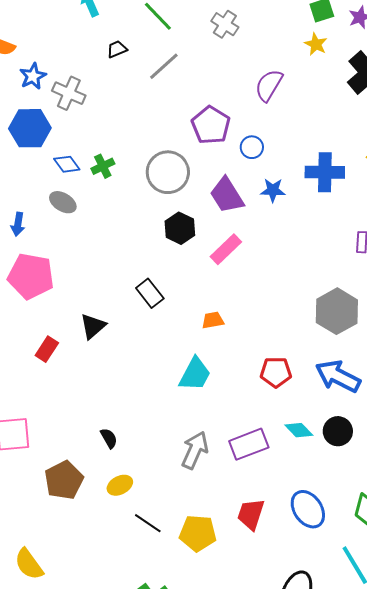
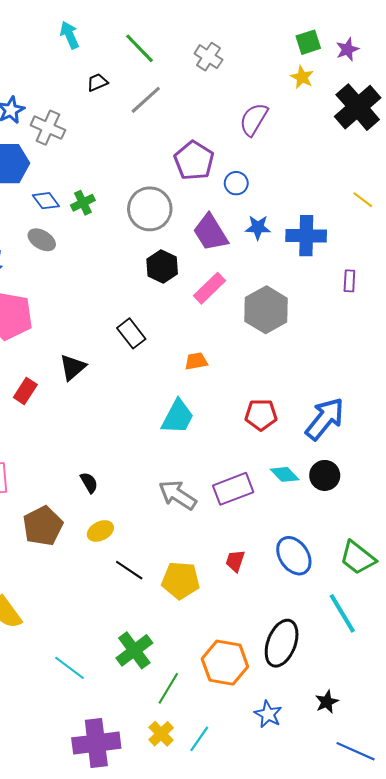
blue cross: (325, 172) -> (306, 236), moved
gray hexagon: (337, 311) -> (266, 310), moved
blue arrow: (338, 376) -> (325, 419), turned 102
gray arrow: (195, 450) -> (178, 495), turned -81
red trapezoid: (251, 514) -> (235, 561), size x0.7

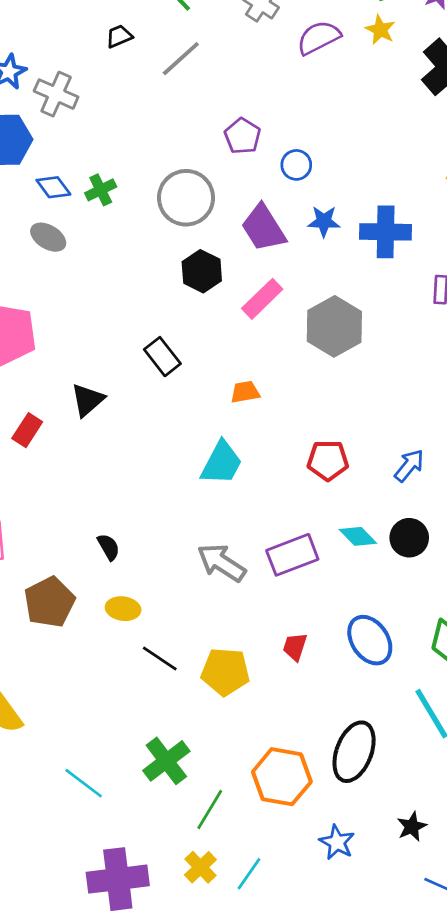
purple semicircle: (254, 119) -> (319, 38), moved, turned 32
purple pentagon: (194, 161) -> (242, 136), size x0.7
blue arrow: (325, 419) -> (409, 466), size x0.6
yellow ellipse: (100, 531) -> (123, 609), turned 35

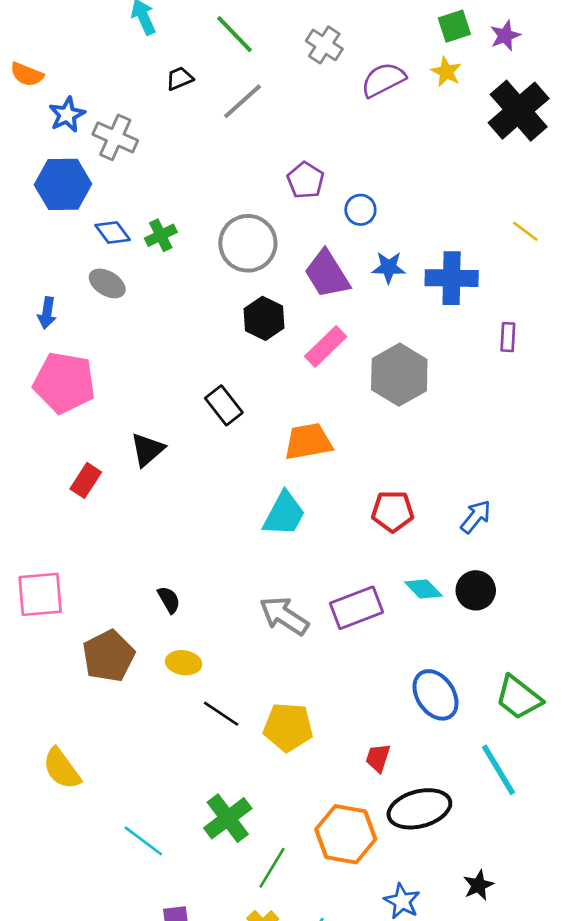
orange trapezoid: (245, 392) -> (308, 442), size x1.6
red trapezoid: (295, 647) -> (378, 758), moved
black ellipse: (354, 752) -> (419, 809), turned 54

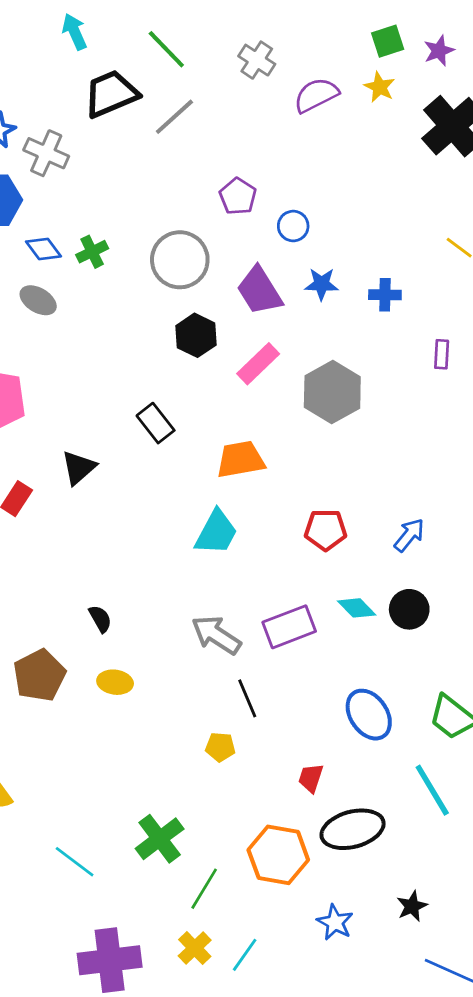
black trapezoid: (180, 78) -> (111, 94), size x2.0
blue cross: (452, 278) -> (385, 295), size x0.6
black line: (221, 714) -> (247, 698), moved, turned 33
yellow pentagon: (288, 727) -> (220, 747), size x0.6

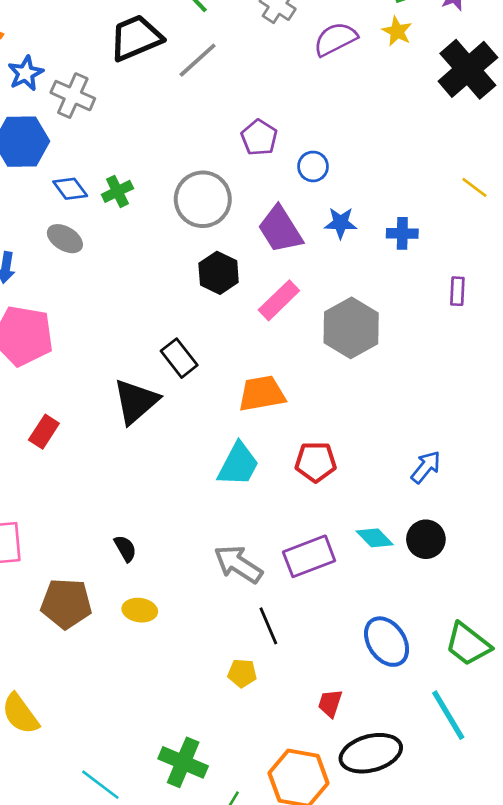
black triangle: (79, 468) -> (136, 401), moved, size x1.4
red pentagon: (326, 530) -> (316, 462), moved
brown pentagon: (39, 675) -> (66, 604), turned 30
green cross: (160, 839) -> (183, 762), turned -30

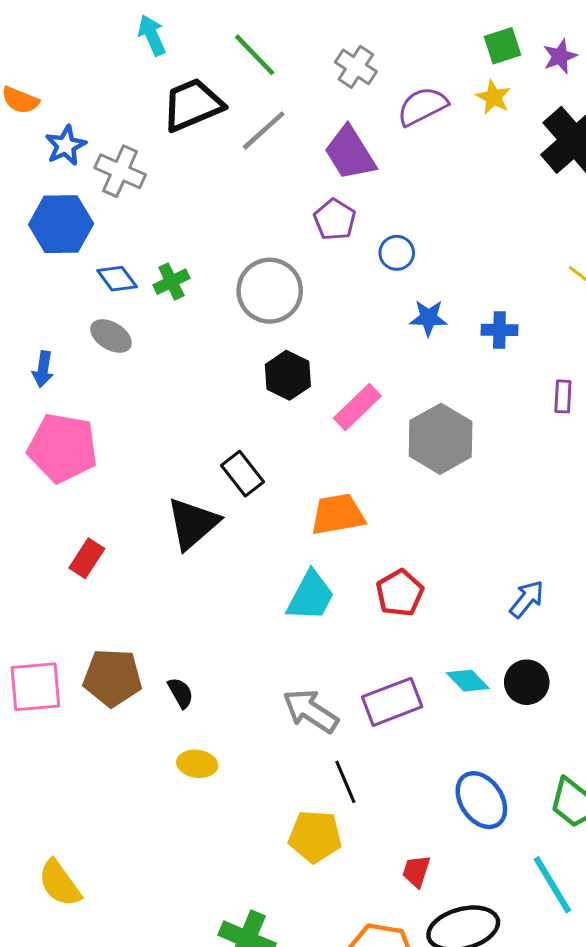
purple trapezoid: (280, 229) -> (350, 153), moved
red pentagon: (316, 462) -> (400, 593), turned -30
brown pentagon: (66, 604) -> (113, 678), moved
yellow pentagon: (242, 673) -> (315, 836), size x1.6

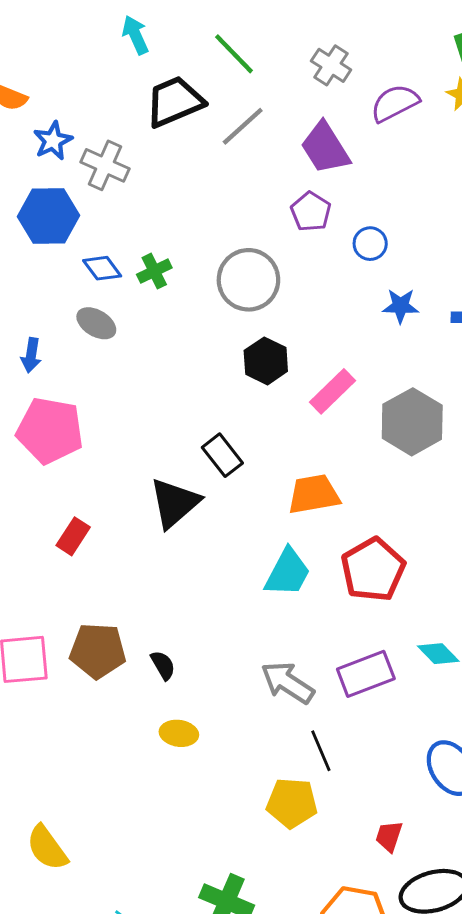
red pentagon: (400, 593) -> (373, 570), size x1.4

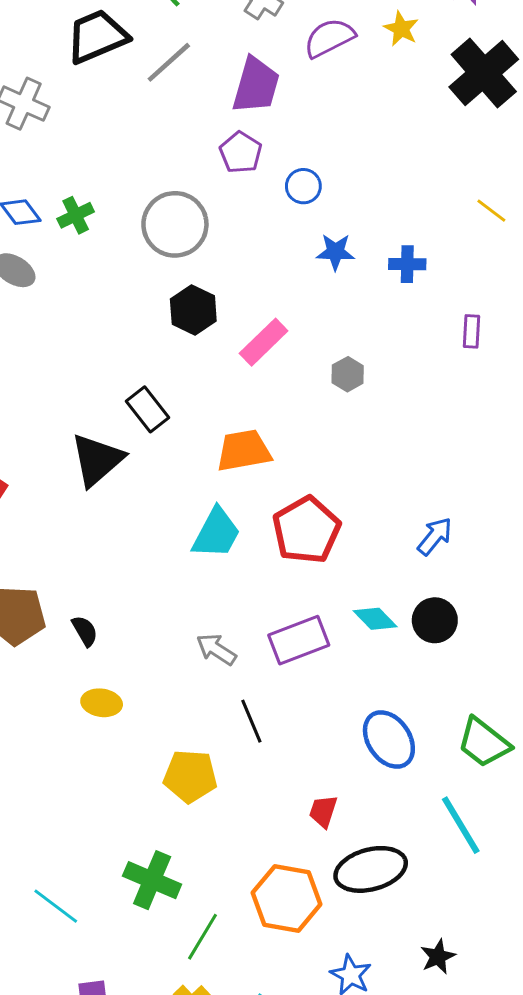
purple trapezoid: (325, 148) -> (256, 85), turned -132
gray hexagon: (412, 422) -> (348, 374), size x0.5
gray arrow: (288, 683) -> (216, 649), size x0.7
yellow pentagon: (292, 803) -> (190, 776), moved

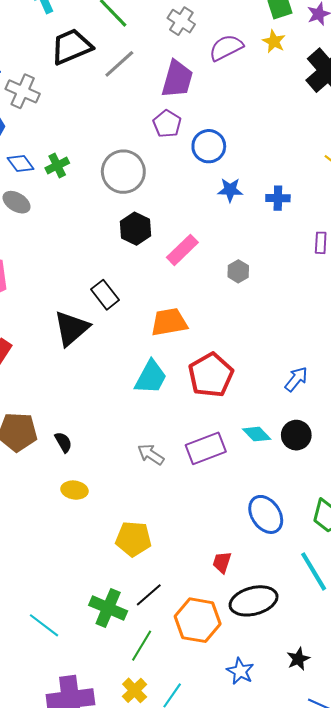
blue circle: (303, 186) -> (209, 146), size x1.4
black line: (251, 721) -> (149, 595), moved, turned 72

